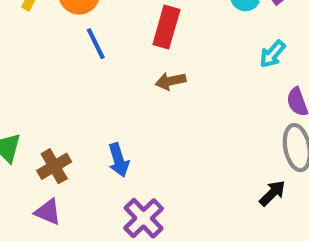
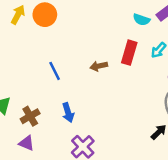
red rectangle: (166, 27) -> (129, 53), moved
blue line: (96, 44) -> (55, 71), moved

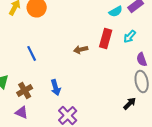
cyan semicircle: (141, 20) -> (116, 11), turned -48
blue line: (55, 71) -> (32, 53), moved

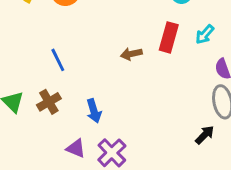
brown cross: (25, 90) -> (49, 102), moved
purple triangle: (22, 112) -> (76, 148), moved

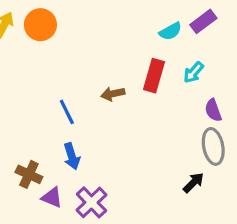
blue line: (58, 60) -> (67, 112), moved
brown cross: (49, 102) -> (29, 174), moved, turned -35

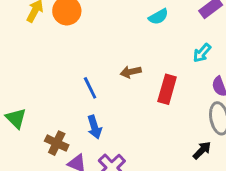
cyan semicircle: (170, 31) -> (158, 17), moved
red rectangle: (154, 76) -> (167, 89), moved

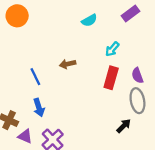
cyan arrow: (202, 53) -> (112, 49), moved
red rectangle: (167, 89) -> (111, 78), moved

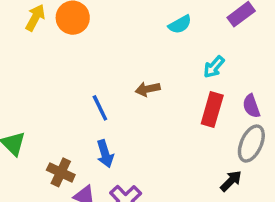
gray ellipse: (137, 101) -> (251, 144), turned 35

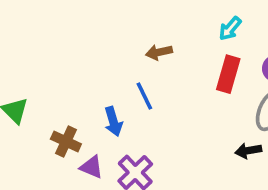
blue line: (100, 108) -> (144, 96), moved
black arrow: (231, 181) -> (248, 151), turned -145

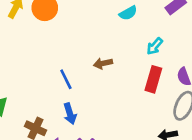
blue line: (144, 96) -> (66, 79), moved

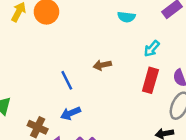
cyan semicircle: (128, 13) -> (126, 17), turned 36
blue arrow: (70, 114) -> (71, 113), turned 84

